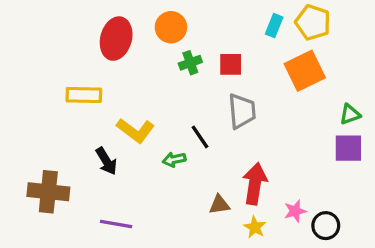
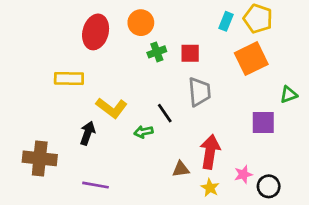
purple square: (348, 148) -> (263, 122), moved
black arrow: (106, 161) -> (88, 133), turned -130

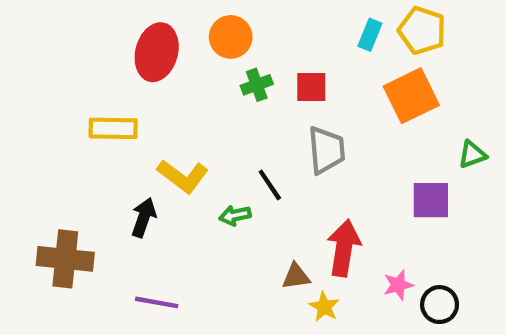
yellow star: (210, 188) -> (324, 307), moved

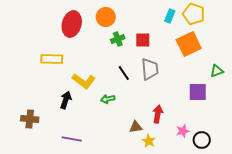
black line: (270, 185) -> (124, 73), moved
red arrow: (344, 248) -> (158, 114), size x0.7
brown cross: (65, 259) -> (30, 119), size x0.7

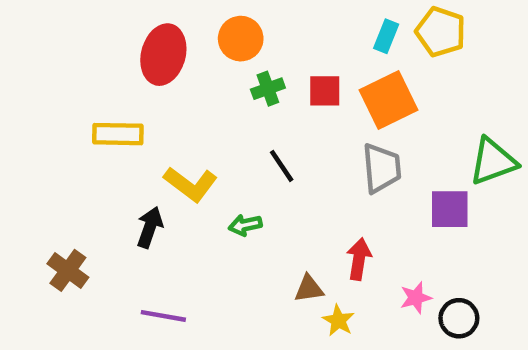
orange square: (189, 44) -> (388, 100), moved
gray trapezoid: (150, 69) -> (382, 168), moved
green triangle: (217, 71) -> (493, 161), size x1.6
brown cross: (30, 119) -> (68, 270), turned 30

